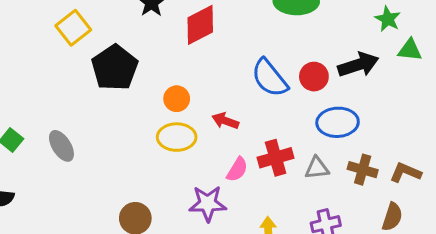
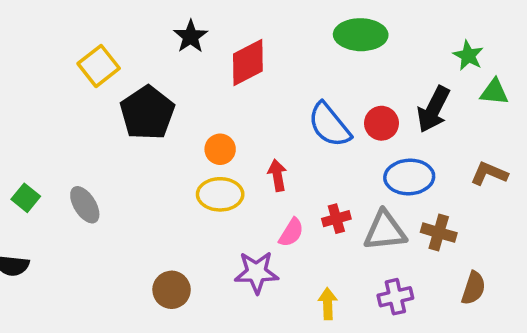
black arrow: (358, 65) -> (434, 109), turned 135
red arrow: (225, 121) -> (277, 175), turned 60
red cross: (276, 158) -> (336, 219), size x0.7
gray triangle: (317, 168) -> (385, 231), size x1.5
brown L-shape: (405, 172) -> (489, 174), moved

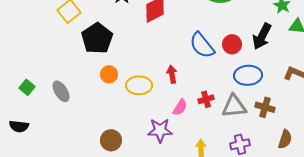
orange circle: (220, 149) -> (109, 74), moved

